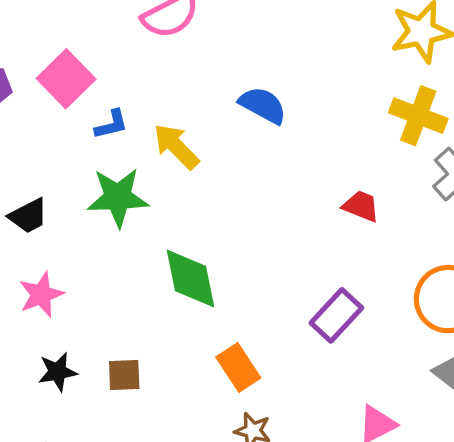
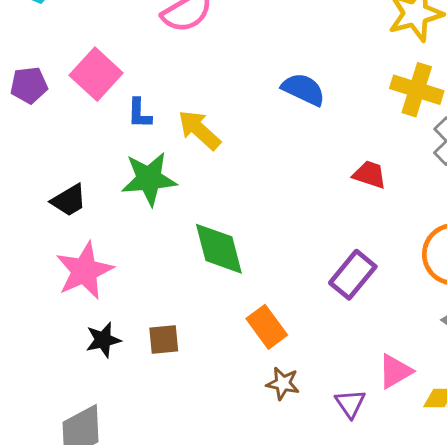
blue semicircle: (263, 105) -> (303, 89), moved
blue L-shape: (111, 125) -> (139, 113), turned 108
pink star: (41, 295) -> (84, 271), size x1.4

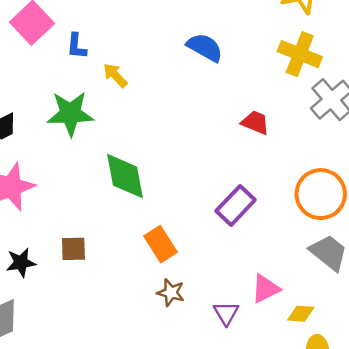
blue L-shape: (139, 113) -> (77, 46), moved
yellow arrow: (199, 130) -> (115, 75), size x0.7
black star: (103, 340) -> (21, 263), moved

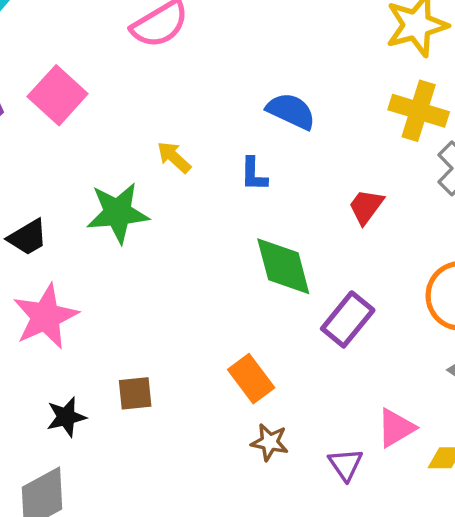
blue L-shape: (77, 46) -> (254, 174), moved
red trapezoid: (255, 123) -> (366, 207), turned -72
green diamond: (125, 176) -> (283, 266), moved

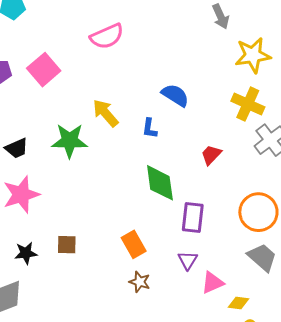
yellow arrow: (174, 157) -> (105, 113), size x1.4
purple rectangle: (348, 319) -> (193, 218), turned -40
purple triangle: (346, 464) -> (188, 260), moved

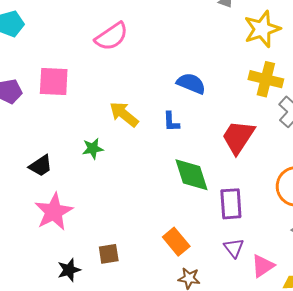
pink square: (44, 70) -> (54, 82), turned -36
green star: (70, 141) -> (93, 149), size x0.6
red trapezoid: (211, 155) -> (238, 137), size x1.6

